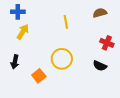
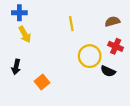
brown semicircle: (100, 13) -> (112, 21), moved
yellow arrow: (23, 32) -> (25, 34), turned 119
yellow circle: (62, 59) -> (90, 56), moved

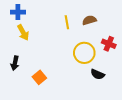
brown semicircle: (112, 21) -> (89, 20), moved
black semicircle: (108, 71) -> (98, 74), moved

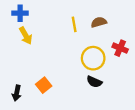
black arrow: (15, 63) -> (17, 93), moved
black semicircle: (98, 74) -> (94, 82), moved

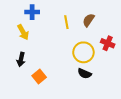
blue cross: (20, 13) -> (32, 12), moved
brown semicircle: (99, 22) -> (89, 20), turned -40
black arrow: (17, 93) -> (21, 59), moved

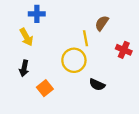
yellow line: (66, 22) -> (86, 38), moved
yellow circle: (83, 52) -> (74, 60), moved

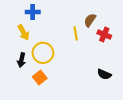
red cross: (124, 50) -> (104, 34), moved
yellow circle: (74, 60) -> (43, 53), moved
black semicircle: (97, 85) -> (104, 74), moved

